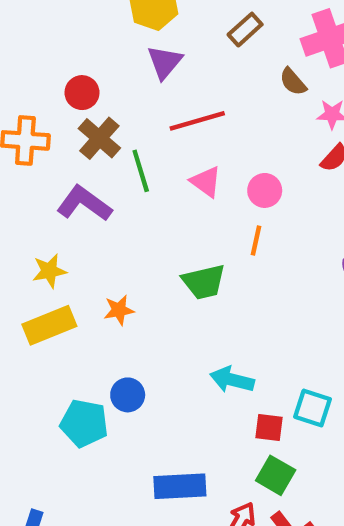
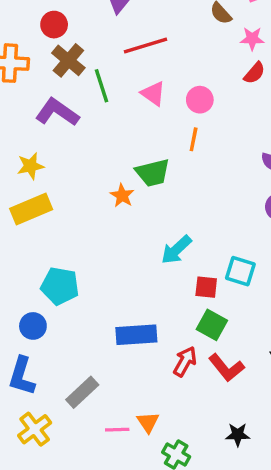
orange star: (119, 310) -> (122, 196), moved, turned -30
cyan arrow: (232, 380) -> (176, 250), turned -56
blue circle: (128, 395) -> (33, 326), moved

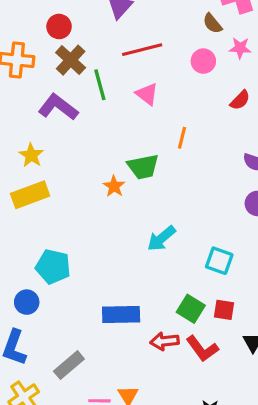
red semicircle: (254, 73) -> (240, 100), moved
pink circle: (200, 100) -> (203, 61), moved
yellow star: (30, 166) -> (31, 155), turned -30
red square: (206, 287) -> (224, 310), moved
red arrow: (185, 361) -> (165, 341), turned -128

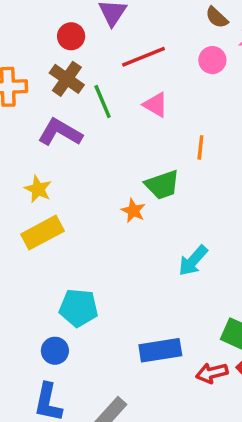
red circle: (59, 27) -> (71, 36), moved

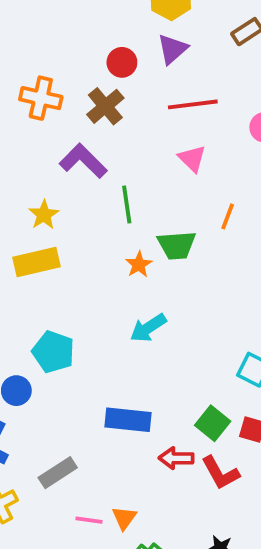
green line: (103, 101) -> (127, 205), moved
cyan arrow: (193, 261) -> (148, 328), moved

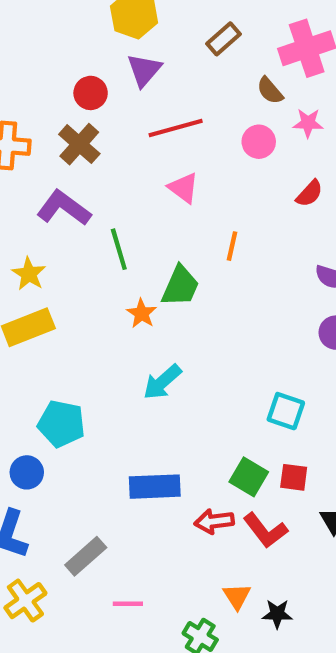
green trapezoid: (177, 245) -> (180, 286), turned -54
orange triangle: (124, 518) -> (237, 596), moved

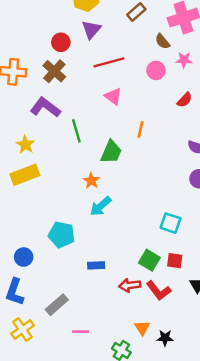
orange star: (142, 313) -> (91, 181), moved
cyan pentagon: (61, 424) -> (61, 235), moved
blue rectangle: (155, 487) -> (96, 265), size x0.6

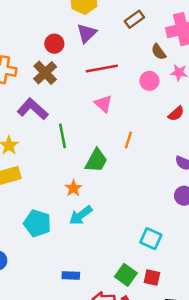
cyan pentagon: (61, 235) -> (37, 223), moved

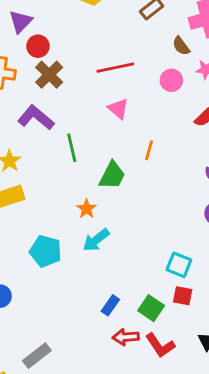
purple triangle: (87, 33) -> (21, 22), moved
red circle: (54, 44) -> (38, 46), moved
blue rectangle: (71, 276) -> (110, 305), moved, turned -56
red square: (152, 277) -> (183, 296), moved

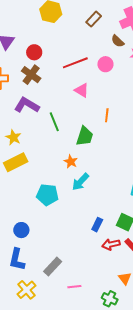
red circle: (38, 46) -> (34, 52), moved
pink circle: (171, 80) -> (105, 64), moved

